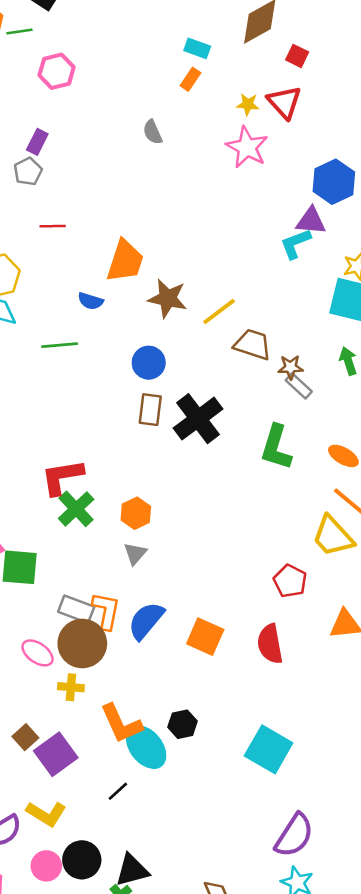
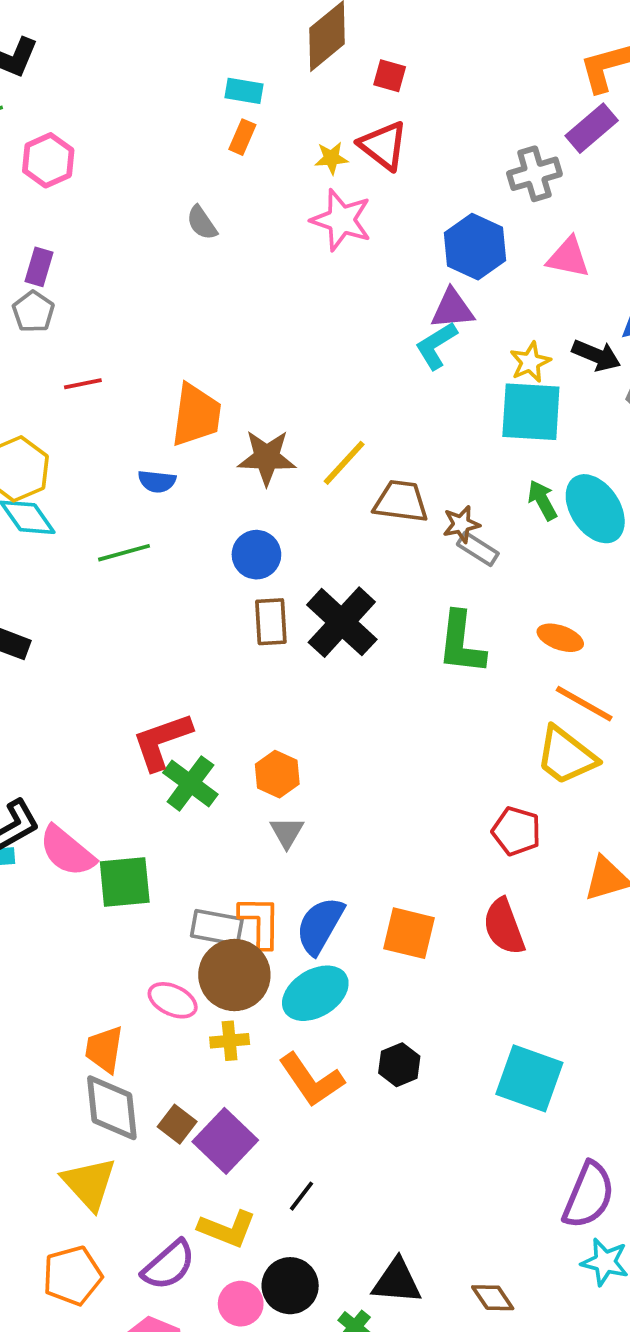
cyan ellipse: (146, 747) -> (315, 993), moved, turned -72
black line: (118, 791) -> (301, 1196), moved
black triangle: (132, 870) -> (397, 1281), moved, turned 30

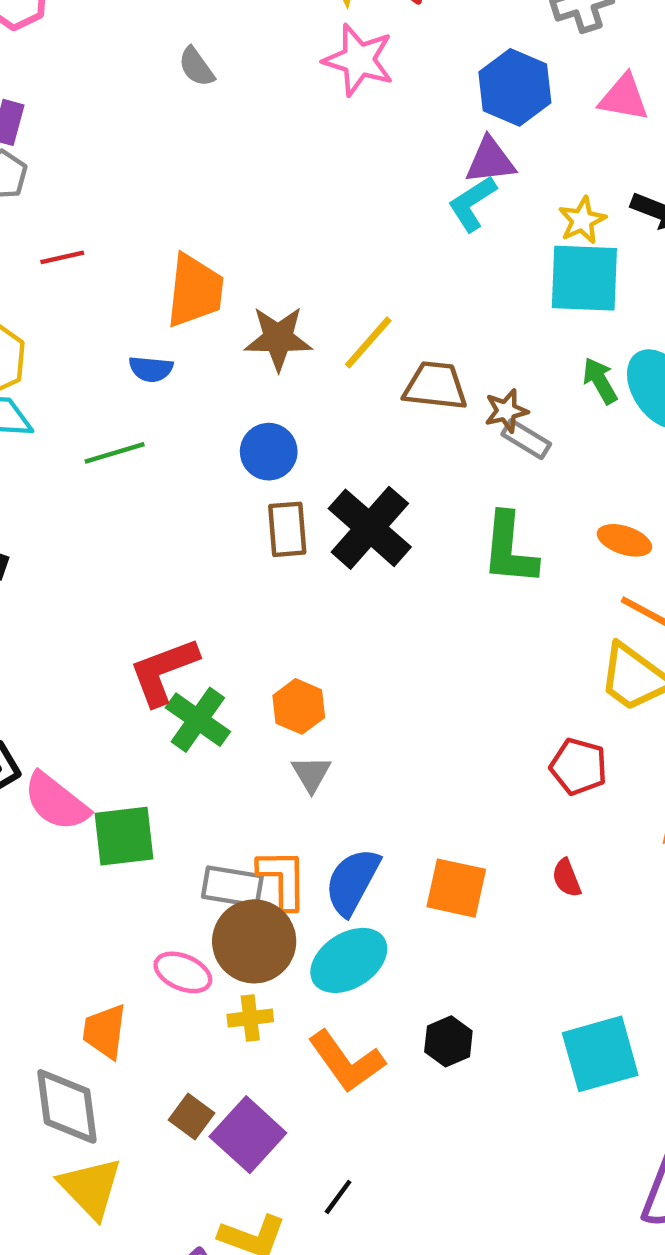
red semicircle: (504, 927) -> (567, 878), size x0.6
cyan square: (529, 1078) -> (600, 1054), turned -34
gray diamond: (112, 1108) -> (67, 1106), moved

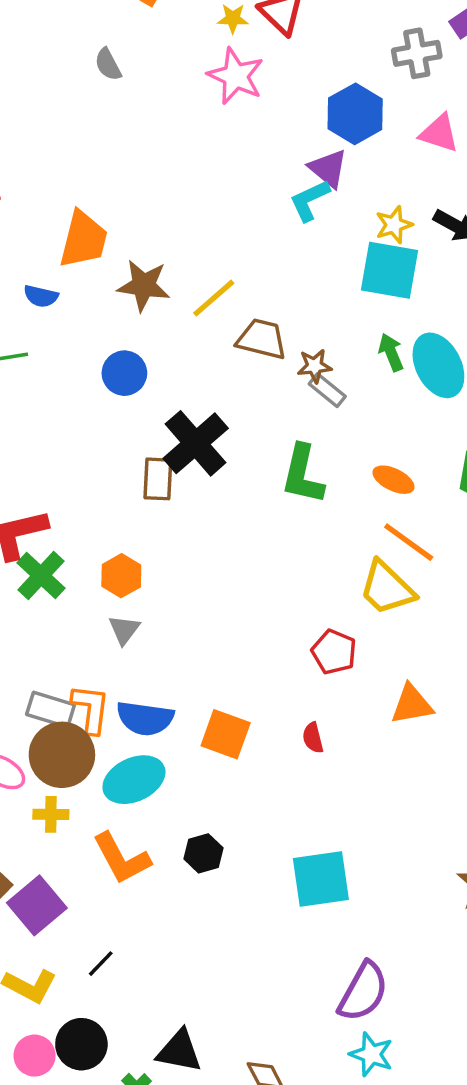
purple triangle: (490, 161) -> (328, 168), turned 39
brown rectangle: (287, 529) -> (158, 479), moved
blue semicircle: (352, 882) -> (145, 718), turned -118

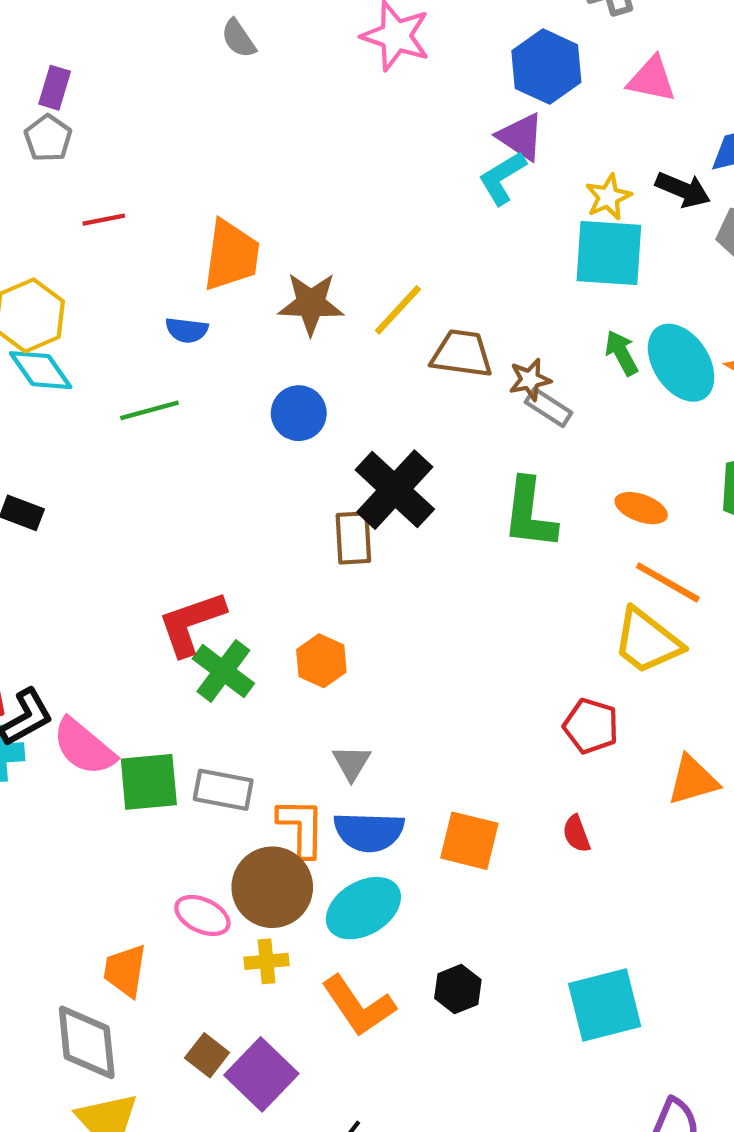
gray triangle: (124, 630) -> (352, 763), moved
gray rectangle: (51, 710) -> (223, 790), moved

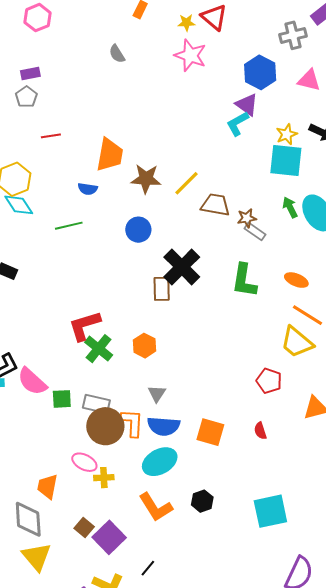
purple rectangle: (55, 88) -> (30, 73), turned 60
green square: (149, 782) -> (62, 399), size x0.7
brown circle: (272, 887) -> (105, 426), moved
yellow cross: (266, 961) -> (104, 478), moved

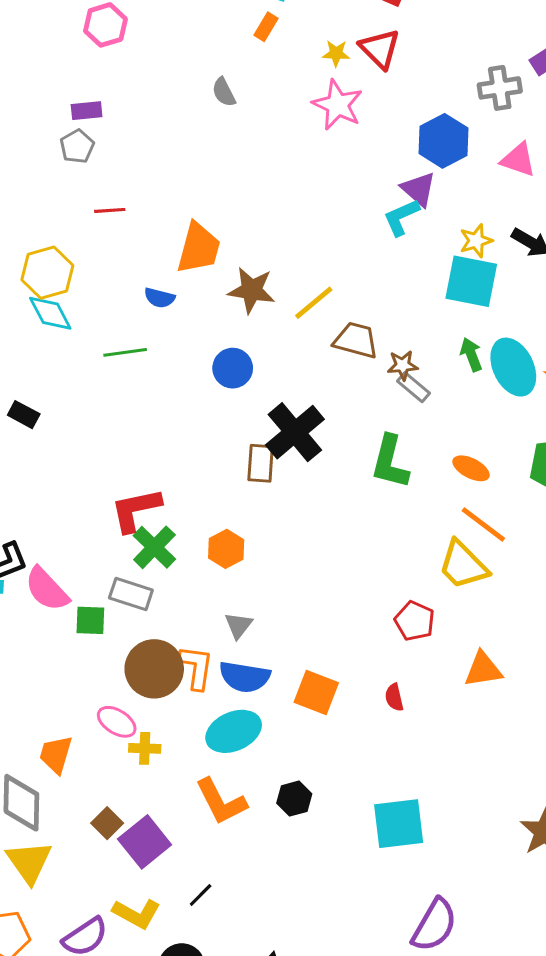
gray rectangle: (96, 404) -> (131, 594), moved

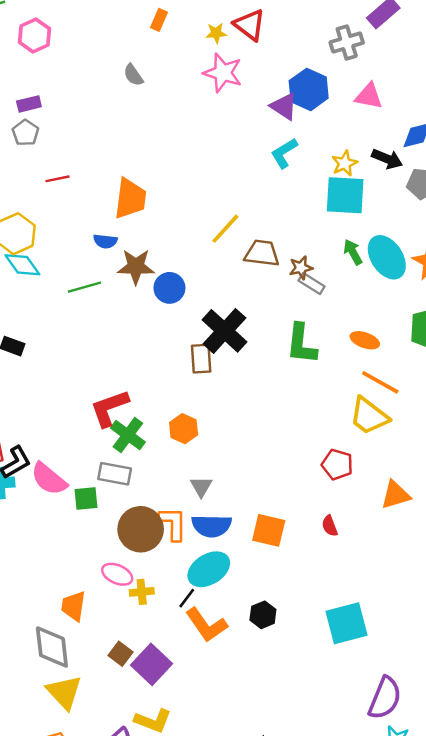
purple triangle: (418, 189) -> (284, 106), moved
brown star: (252, 290) -> (136, 267), moved
black line: (201, 895) -> (187, 598), moved

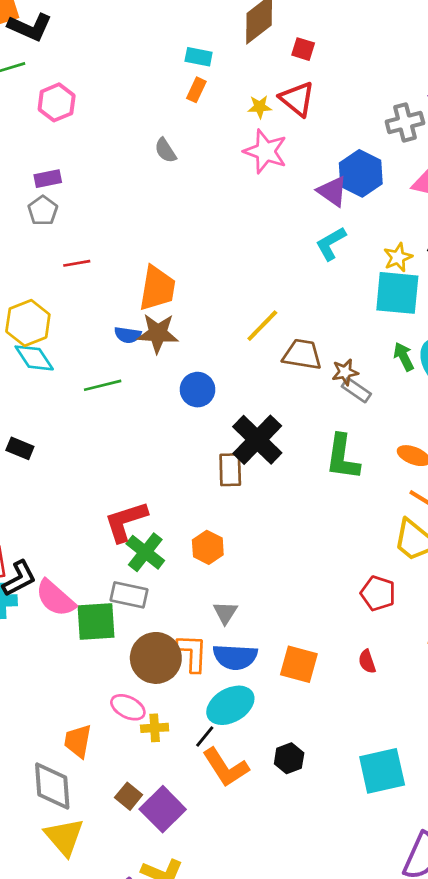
brown star: (136, 267) -> (158, 333), moved
green square: (86, 499) -> (96, 621), size x1.5

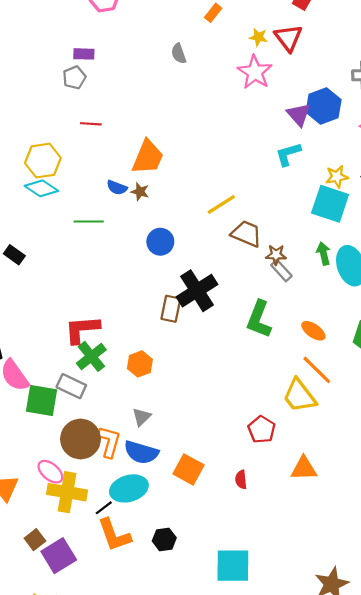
brown star: (158, 333) -> (140, 192), size x0.6
cyan diamond: (34, 358) -> (41, 188), turned -36
yellow cross: (155, 728) -> (67, 492), size x1.8

